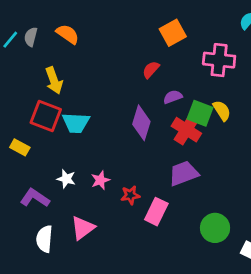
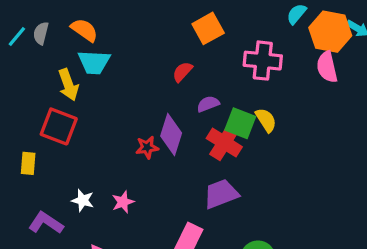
cyan trapezoid: (76, 123) -> (94, 62), moved
yellow rectangle: (20, 147) -> (28, 163), turned 66
red star: (130, 195) -> (147, 147), moved

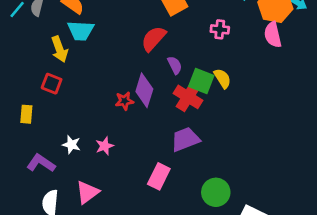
pink cross: (263, 61) -> (220, 29), size x0.6
red semicircle: (182, 72) -> (154, 39), size x1.5
purple semicircle: (208, 104) -> (175, 65), turned 84
red square: (59, 126) -> (52, 84), size x0.7

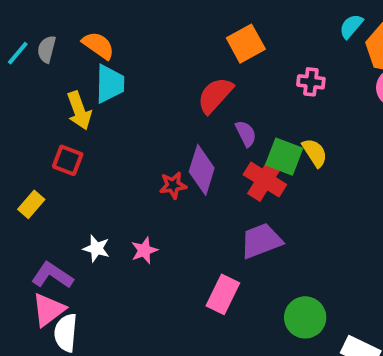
cyan trapezoid: (81, 31) -> (110, 84), turned -92
yellow rectangle: (26, 114) -> (31, 204), turned 36
pink triangle: (87, 192) -> (48, 310), moved

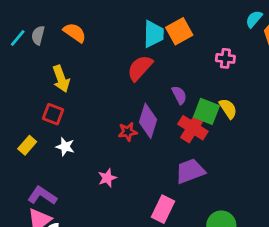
cyan trapezoid: (110, 84) -> (153, 34), moved
red semicircle: (215, 95) -> (140, 68), moved
white star: (96, 248) -> (65, 147), moved

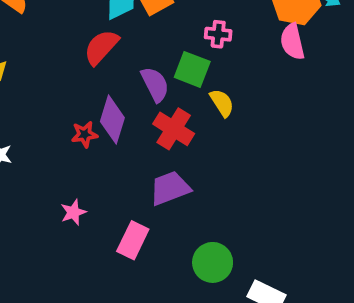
purple semicircle: (179, 95) -> (155, 84), size x1.4
green square: (206, 111) -> (192, 69), moved
pink star: (107, 178) -> (73, 212), moved

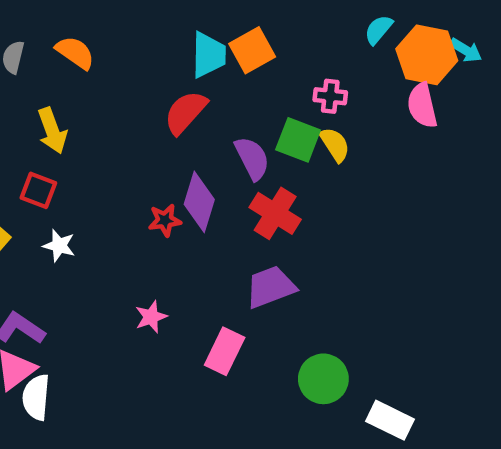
yellow semicircle: (222, 103) -> (335, 144), moved

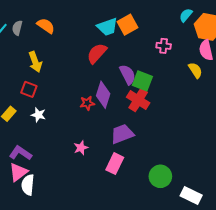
cyan trapezoid: (208, 55) -> (107, 27), turned 70
green square: (298, 140) -> (142, 81), moved
yellow semicircle: (335, 144) -> (195, 70), moved
purple trapezoid: (271, 287) -> (122, 134), moved

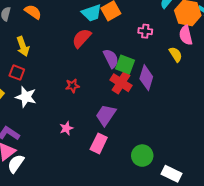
purple diamond: (103, 95) -> (146, 78), moved
white star: (38, 115) -> (26, 97), size x1.5
purple trapezoid: (122, 134) -> (106, 115), turned -35
white semicircle: (28, 185) -> (16, 164), turned 30

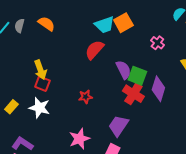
pink cross: (145, 31) -> (157, 43), turned 32
yellow arrow: (23, 46) -> (40, 70), moved
red square: (17, 73) -> (42, 84), moved
pink star: (66, 128) -> (79, 139), size x1.5

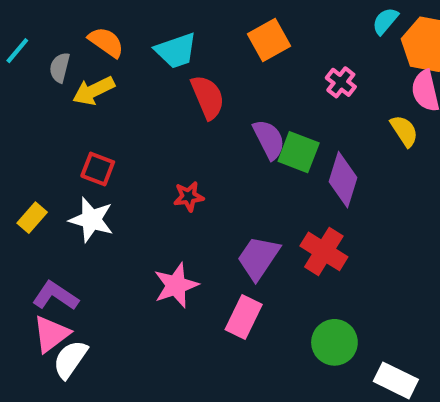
cyan trapezoid: (104, 25) -> (176, 51), moved
gray semicircle: (19, 26) -> (60, 68), moved
red semicircle: (94, 50) -> (208, 97), turned 115
yellow arrow: (40, 70) -> (93, 91), moved, turned 84
red cross: (133, 94) -> (324, 251), moved

